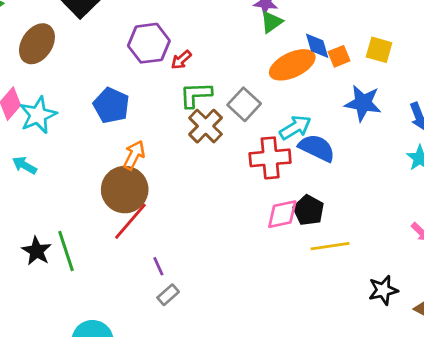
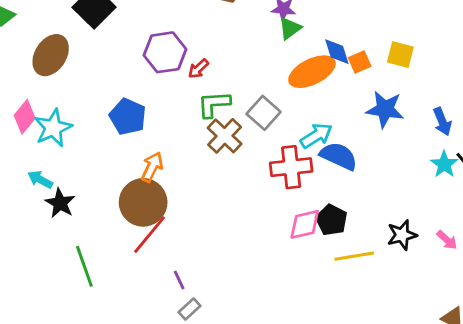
black star: (37, 251) -> (60, 203), moved
black star: (383, 290) -> (402, 235), moved

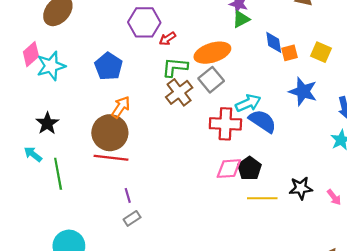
orange ellipse: (312, 72) -> (212, 53), moved
cyan arrow: (40, 180) -> (33, 154), moved
red line: (150, 235) -> (111, 158), turned 48

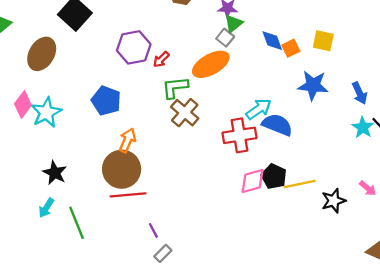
gray square: (211, 80) -> (225, 38), moved, size x0.7
cyan arrow: (33, 154) -> (46, 208), turned -84
black star: (301, 188) -> (334, 201), moved
yellow line: (262, 198) -> (300, 184), moved

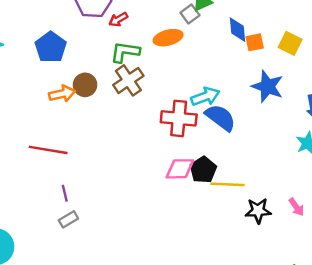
orange ellipse: (211, 64) -> (168, 38), size x0.7
orange arrow: (127, 140) -> (62, 94), turned 40
brown circle: (122, 169) -> (85, 85), moved, size x0.6

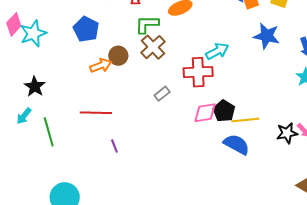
blue semicircle: (220, 118) -> (236, 144), moved
black star: (258, 211) -> (287, 133), moved
gray rectangle: (68, 219) -> (162, 94), moved

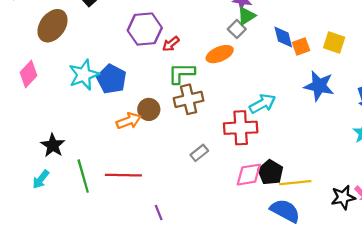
cyan star: (33, 33) -> (84, 75), moved
brown cross: (153, 47) -> (189, 99), turned 30
green line: (49, 132) -> (83, 176), moved
purple line: (114, 146) -> (159, 212), moved

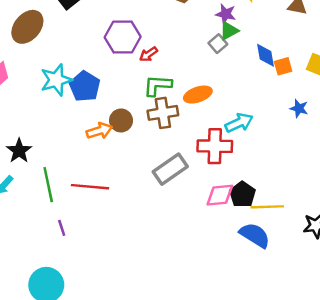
orange ellipse: (220, 54) -> (198, 95), moved
blue star: (319, 86) -> (299, 108), size x0.6
gray rectangle: (199, 153) -> (170, 169), size x1.8
purple line: (159, 212) -> (62, 228), moved

